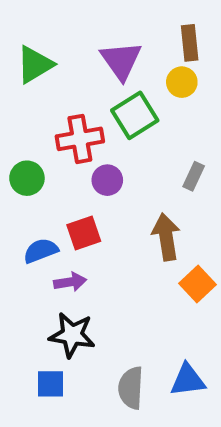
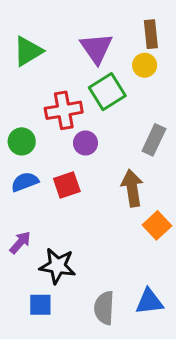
gray rectangle: (194, 176) -> (154, 140), size x1.4
blue semicircle: (41, 251) -> (25, 182), moved
purple arrow: (70, 282) -> (20, 243), moved, turned -40

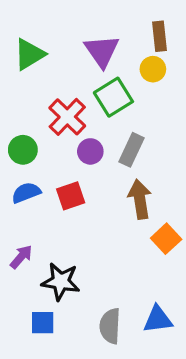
red cross: (64, 110) -> (67, 117), turned -36
gray rectangle: (154, 140) -> (131, 150), moved

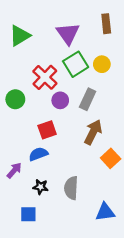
yellow circle: (153, 69) -> (102, 64), moved
blue semicircle: (26, 193) -> (38, 154), moved
brown arrow: (140, 199) -> (93, 132), turned 35
black star: (61, 281) -> (41, 187), size x0.6
gray semicircle: (110, 326) -> (71, 188), moved

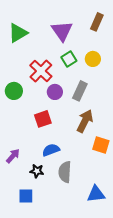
brown rectangle: (106, 24) -> (97, 22), turned 30
green square: (76, 64) -> (69, 59), size x0.7
blue semicircle: (38, 154) -> (51, 150), moved
orange square: (111, 158) -> (101, 145), turned -30

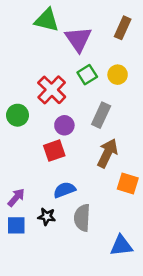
green triangle: (18, 33) -> (47, 20), moved, turned 45
purple circle: (55, 92) -> (64, 125), moved
blue square: (26, 196) -> (16, 225), moved

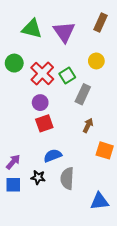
green triangle: (47, 20) -> (32, 29), moved
green square: (87, 75) -> (67, 76), moved
green circle: (18, 115) -> (14, 63), moved
purple circle: (64, 125) -> (40, 103), moved
brown arrow: (107, 153) -> (88, 125), size x0.6

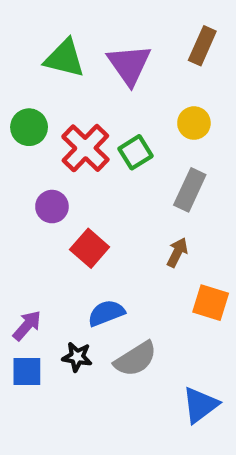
gray rectangle: (83, 94) -> (190, 190), moved
purple circle: (40, 103) -> (52, 207), moved
red square: (44, 123) -> (90, 248), turned -30
gray semicircle: (67, 178) -> (135, 359), turned -125
blue triangle: (99, 201) -> (200, 405), turned -30

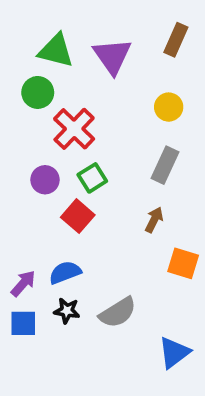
green circle: (29, 127) -> (38, 92), moved
green square: (135, 152) -> (92, 178), moved
blue semicircle: (106, 313) -> (65, 272), moved

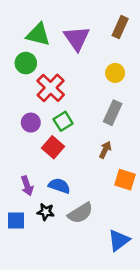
blue semicircle: (65, 272) -> (59, 186), moved, turned 40
purple arrow: (23, 283) -> (27, 186), moved, turned 120

